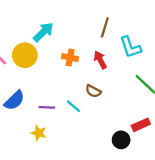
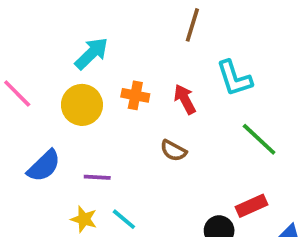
brown line: (105, 27) -> (192, 25), moved
yellow circle: (25, 55) -> (82, 105), moved
cyan line: (74, 106) -> (124, 219), moved

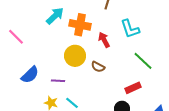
orange cross: (135, 95) -> (80, 25), moved, size x1.5
yellow circle: (82, 105) -> (75, 56), moved
red rectangle: (251, 206) -> (133, 88), moved

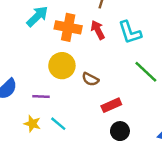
red arrow: (104, 40) -> (98, 30), moved
red rectangle: (133, 88) -> (111, 105), moved

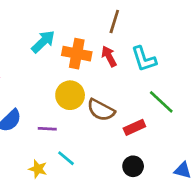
brown semicircle: (90, 79) -> (101, 110), size x1.5
red rectangle: (111, 105) -> (134, 127), moved
yellow star: (32, 124) -> (38, 169), moved

